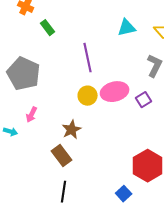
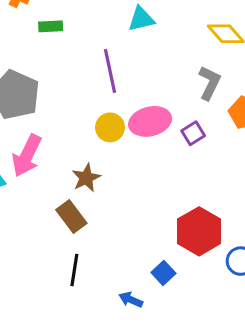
green rectangle: (48, 28) -> (51, 26), turned -56
cyan triangle: (127, 28) -> (141, 19), moved
pink arrow: (32, 115) -> (27, 156), size x1.8

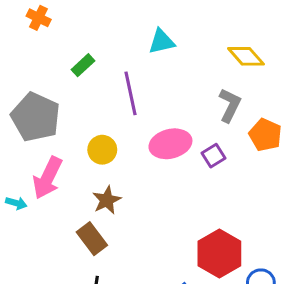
green rectangle: (51, 26) -> (83, 65), moved, turned -40
yellow circle: (110, 127) -> (102, 150), moved

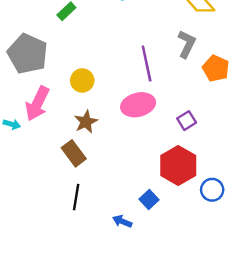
purple line: (130, 93) -> (147, 63), moved
pink ellipse: (170, 144) -> (138, 105), moved
purple square: (213, 156) -> (187, 121), moved

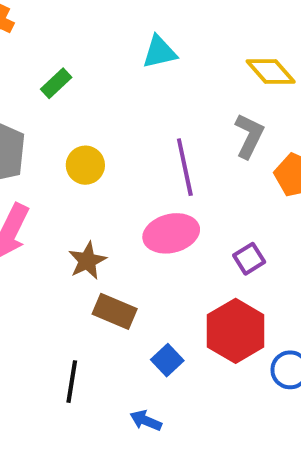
yellow circle: (82, 80) -> (85, 165), moved
brown rectangle: (74, 153) -> (115, 311), moved, turned -30
blue square: (149, 199) -> (167, 360), moved

